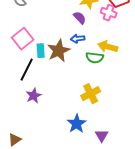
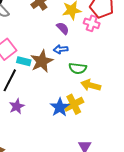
yellow arrow: (108, 47) -> (91, 85), moved
cyan rectangle: (41, 51) -> (24, 61), turned -72
blue star: (77, 124) -> (60, 107), moved

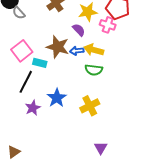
brown star: (42, 61) -> (58, 47), moved, turned -30
yellow arrow: (91, 85) -> (94, 50), moved
blue star: (60, 107) -> (57, 98), moved

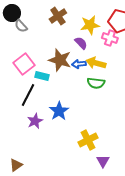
yellow cross: (90, 106) -> (88, 140), moved

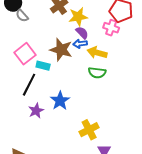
yellow star: (90, 25) -> (78, 17), moved
blue arrow: (79, 64) -> (80, 44), moved

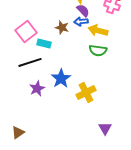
brown star: (61, 50) -> (62, 27), size x0.6
black line: (29, 85) -> (30, 62), turned 45
yellow cross: (89, 130) -> (86, 92), moved

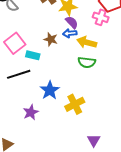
purple star: (37, 88) -> (31, 112), moved

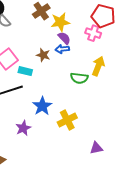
yellow arrow: (87, 42) -> (98, 66), moved, turned 96
purple triangle: (94, 140) -> (96, 148), moved, turned 48

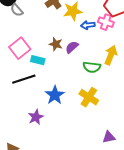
purple semicircle: (64, 38) -> (72, 47), moved, turned -88
blue arrow: (62, 49) -> (88, 25), moved
yellow cross: (67, 120) -> (89, 97), moved, turned -30

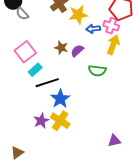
yellow arrow: (111, 55) -> (113, 45), moved
cyan rectangle: (38, 60) -> (35, 70), moved, turned -56
black line: (24, 79) -> (47, 83), moved
yellow cross: (89, 97) -> (60, 121), moved

